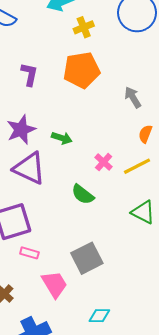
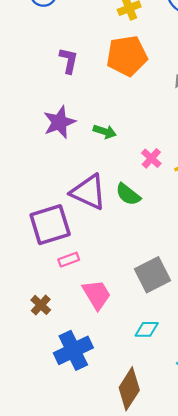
purple triangle: (29, 168) -> (88, 192), moved
pink rectangle: (29, 253) -> (69, 260), turned -36
gray square: (87, 258) -> (153, 275), moved

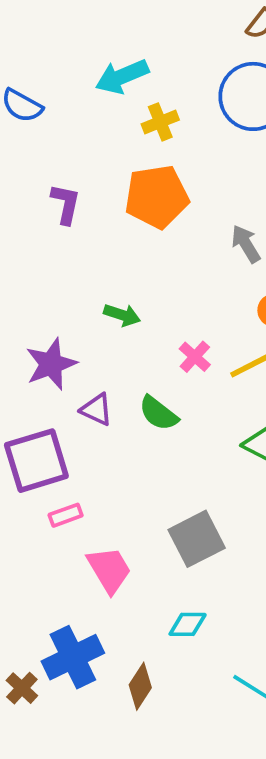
purple star: (59, 122) -> (51, 364), moved
purple triangle: (88, 192) -> (97, 410), size x0.6
brown cross: (41, 305) -> (22, 688), moved
brown diamond: (129, 389) -> (140, 686), moved, size x0.7

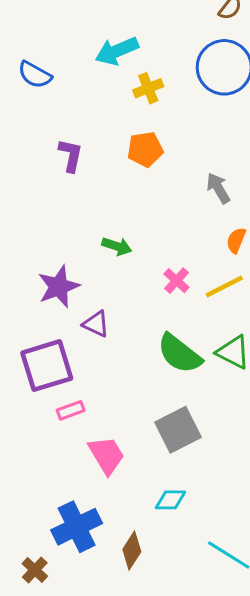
orange pentagon: (157, 197) -> (145, 149), size x0.7
green semicircle: (158, 413) -> (179, 354), moved, size x1.4
brown cross: (22, 688) -> (35, 570), moved

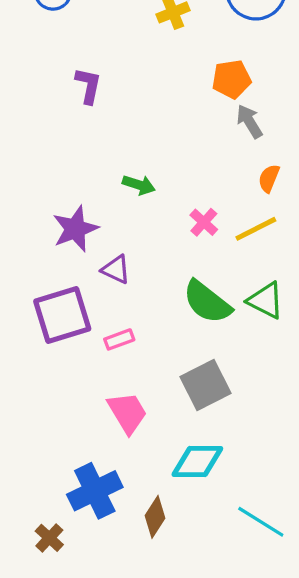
orange pentagon: (145, 149) -> (232, 79), moved
pink rectangle: (71, 410) -> (119, 339), moved
cyan diamond: (171, 500) -> (197, 461), size x1.5

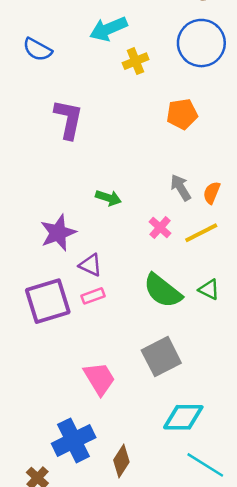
purple L-shape: (88, 86) -> (68, 119), size x1.4
gray arrow: (249, 121) -> (181, 188), moved
green triangle: (266, 300) -> (209, 289), size x0.7
pink rectangle: (119, 339) -> (93, 296), moved
cyan diamond: (197, 461) -> (183, 417), moved

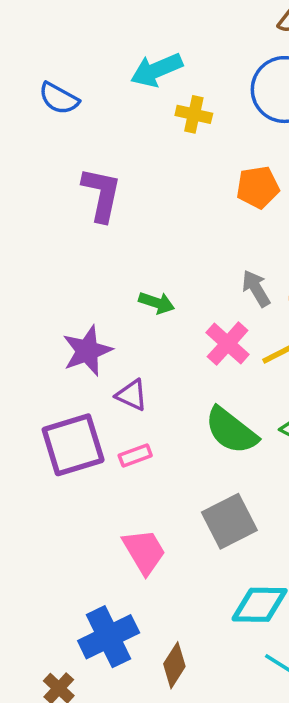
yellow cross: (136, 61) -> (194, 114), turned 35
pink cross: (160, 228) -> (228, 344), size x1.4
pink rectangle: (93, 296) -> (135, 456), moved

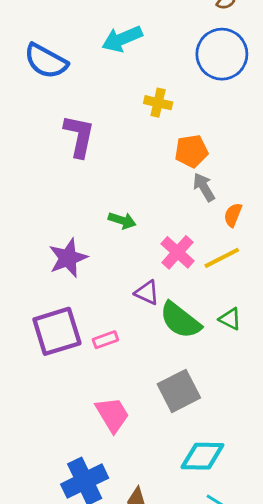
blue semicircle: (59, 98) -> (46, 61), size x1.4
yellow cross: (194, 114) -> (158, 103), moved
orange pentagon: (258, 187) -> (191, 151), moved
gray arrow: (256, 289) -> (204, 187), moved
purple triangle: (132, 395) -> (147, 293), moved

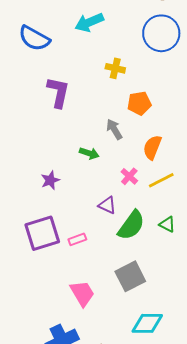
gray arrow: (204, 187) -> (114, 129), moved
orange semicircle: (233, 215) -> (152, 147), moved, size x1.4
pink cross: (178, 252) -> (129, 176), size x0.7
purple star: (68, 258) -> (50, 180), size x0.7
green semicircle: (180, 320) -> (131, 225), turned -92

